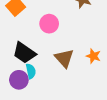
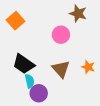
pink circle: (49, 24) -> (61, 35), moved
purple circle: (19, 80) -> (39, 93), moved

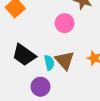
cyan semicircle: (30, 81) -> (49, 63), moved

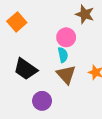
cyan semicircle: (49, 63) -> (63, 55), moved

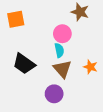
orange square: (17, 22) -> (16, 19), turned 30
purple circle: (42, 101) -> (54, 94), moved

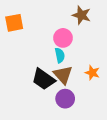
black trapezoid: (24, 64) -> (43, 79), moved
purple circle: (54, 94) -> (65, 99), moved

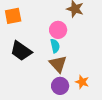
orange star: (92, 73) -> (82, 82), moved
black trapezoid: (43, 79) -> (21, 51), moved

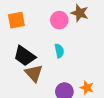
pink circle: (58, 30) -> (59, 20), moved
brown triangle: (58, 64) -> (34, 73), moved

